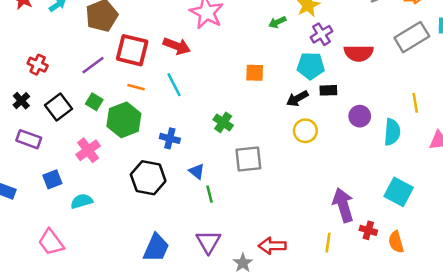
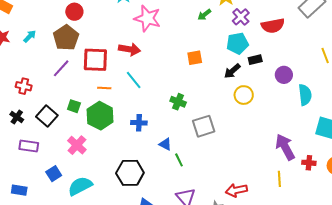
purple line: (93, 65) -> (61, 68), moved
cyan semicircle: (392, 132) -> (305, 95), moved
black hexagon: (148, 178) -> (130, 173), moved
cyan semicircle: (82, 201) -> (80, 186), size x1.4

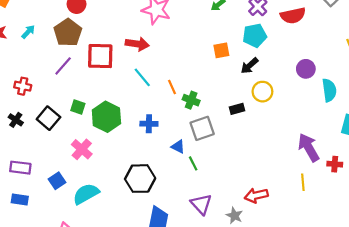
orange square: (195, 58) -> (221, 50), moved
black rectangle: (255, 60) -> (237, 109), moved
orange line: (104, 88) -> (172, 87), moved, turned 64
gray square: (204, 126) -> (202, 128), moved
purple rectangle: (29, 146) -> (20, 168), moved

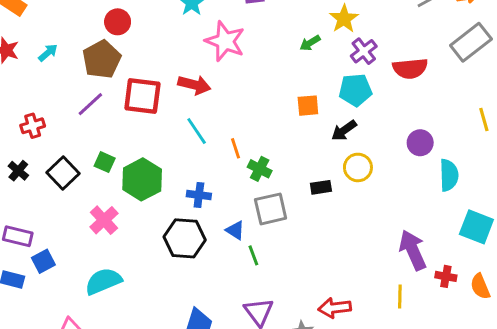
red cross: (23, 86) -> (33, 126), turned -35
black hexagon: (140, 179) -> (185, 238), moved
blue square: (57, 181) -> (43, 261), moved

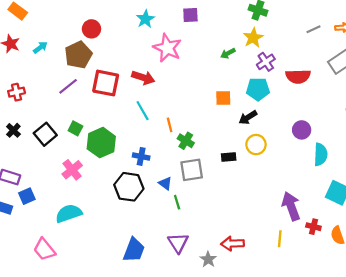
red cross: (33, 126) -> (17, 92), moved

